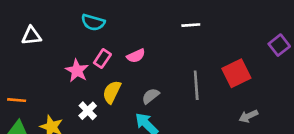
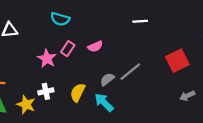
gray line: (196, 85) -> (130, 72), moved, turned 55
yellow semicircle: (112, 92) -> (78, 92), moved
white cross: (88, 111) -> (46, 91), moved, turned 32

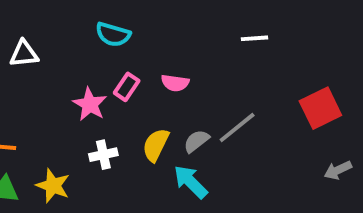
pink semicircle: (95, 46) -> (175, 83), turned 32
white cross: (46, 91) -> (103, 155), moved
yellow semicircle: (78, 92) -> (156, 145), moved

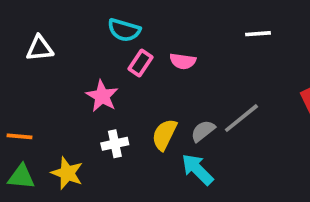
pink semicircle: (175, 83) -> (183, 61), moved
pink rectangle: (127, 87) -> (141, 63), moved

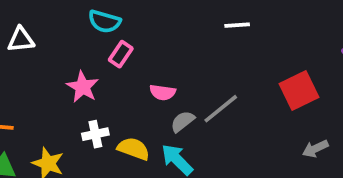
pink semicircle: (183, 61) -> (163, 92), moved
yellow semicircle: (164, 135) -> (133, 149), moved, turned 84

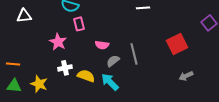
pink rectangle: (121, 54) -> (79, 24), turned -48
gray line: (221, 109) -> (134, 54), turned -65

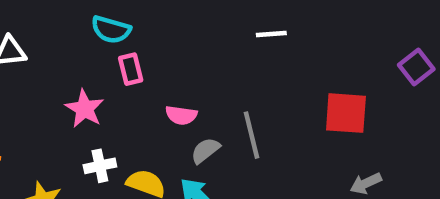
red square: (177, 44) -> (346, 113), turned 30

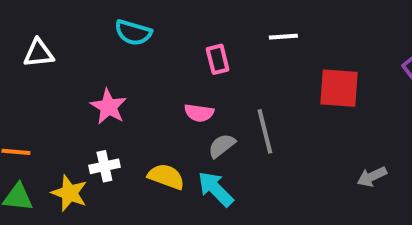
pink rectangle: (131, 69) -> (218, 59), moved
red square: (346, 113) -> (339, 88), moved
white cross: (100, 166) -> (104, 166), moved

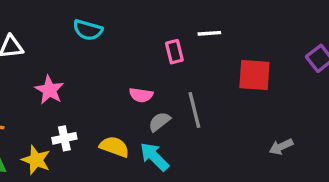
pink rectangle: (218, 59) -> (174, 52), moved
pink star: (109, 107) -> (49, 90), moved

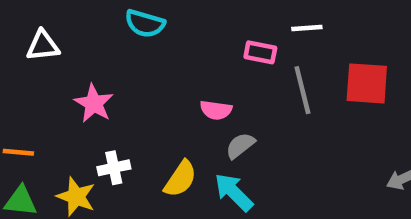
pink rectangle: (174, 52) -> (260, 52), turned -65
gray line: (194, 110) -> (302, 90), moved
yellow semicircle: (114, 147) -> (180, 179), turned 104

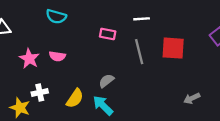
pink rectangle: (260, 52) -> (108, 34), moved
pink semicircle: (216, 110) -> (57, 56), moved

